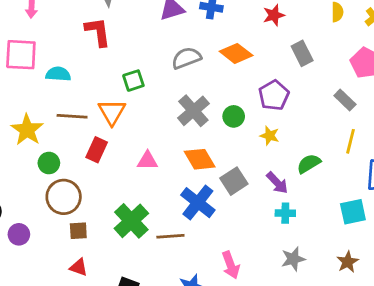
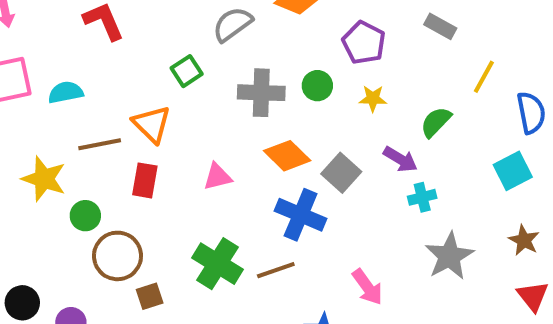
green square: (133, 81) -> (187, 71), moved
gray rectangle: (345, 100) -> (440, 26), moved
gray cross: (193, 111) -> (261, 93), turned -32
yellow line: (350, 141) -> (484, 77), turned 30
gray star: (293, 259) -> (449, 256), size x1.4

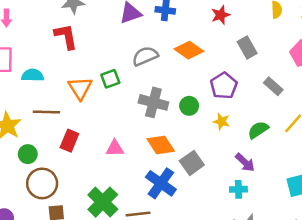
green semicircle: (436, 122) -> (258, 130), moved
orange triangle: (152, 124) -> (80, 88), moved
purple arrow: (400, 159) -> (245, 162), moved

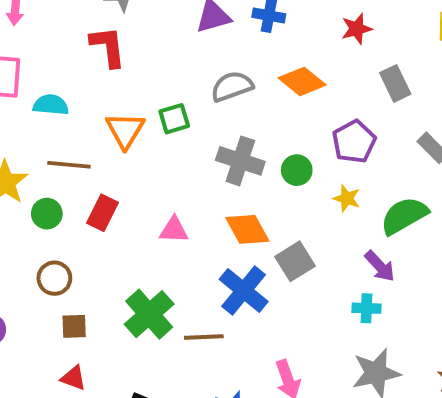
green semicircle: (258, 130) -> (404, 216), size x1.4
green circle: (28, 154) -> (47, 214), moved
brown circle: (42, 183) -> (54, 278), size x0.7

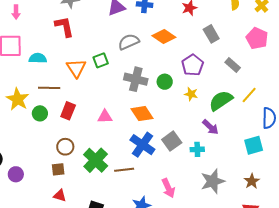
gray square: (295, 261) -> (172, 141), moved
brown circle: (54, 278) -> (65, 147), moved
cyan cross: (366, 308) -> (197, 149), moved

